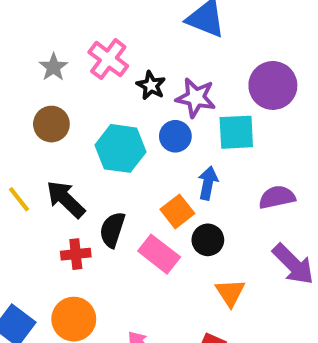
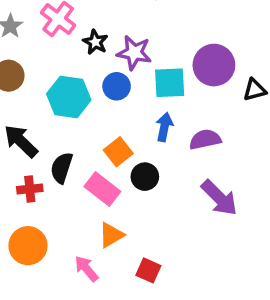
purple circle: (273, 85) -> (214, 65), moved
blue arrow: (208, 183) -> (164, 127), moved
orange triangle: (230, 293) -> (111, 235), moved, turned 32

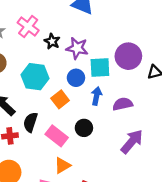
blue circle: (117, 86) -> (76, 78), moved
orange square: (118, 152) -> (60, 99), moved
purple arrow: (219, 198) -> (132, 142), turned -95

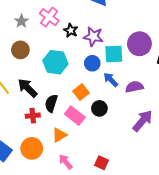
blue arrow: (96, 96) -> (111, 80), turned -56
orange square: (60, 99) -> (81, 92), moved
orange triangle: (62, 165) -> (59, 135), moved

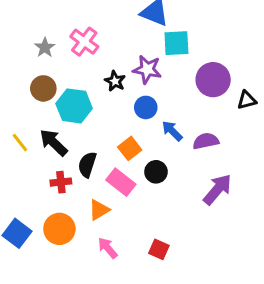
black star: (71, 30) -> (115, 81), moved
cyan square: (114, 54) -> (176, 43), moved
cyan hexagon: (55, 62) -> (74, 106), moved

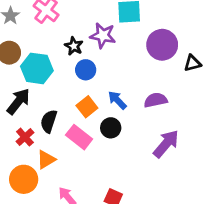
blue circle: (146, 107) -> (86, 70), moved
blue arrow: (172, 131) -> (117, 100), moved
black arrow: (54, 143) -> (18, 101), turned 84
red cross: (61, 182) -> (25, 137), turned -36
orange triangle: (99, 210) -> (46, 160), moved

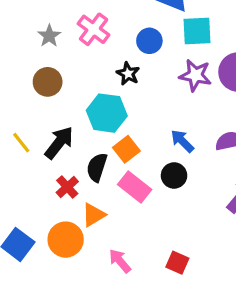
purple star: (103, 35) -> (195, 75), moved
cyan hexagon: (37, 68) -> (107, 113), moved
blue circle: (86, 70) -> (149, 41), moved
orange square: (87, 107) -> (126, 149), moved

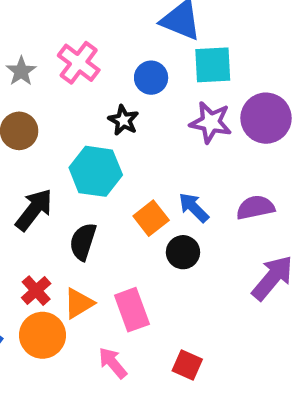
orange square: (126, 149) -> (151, 218), moved
red cross: (67, 187) -> (36, 291), moved
pink rectangle: (135, 187) -> (132, 310), moved, turned 32

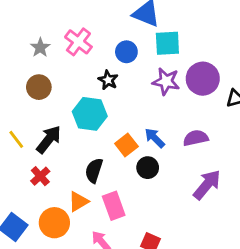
black semicircle: (83, 242) -> (94, 170), moved
red cross: (36, 291) -> (40, 176), moved

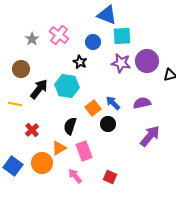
brown circle: (39, 87) -> (21, 69), moved
yellow line: (16, 139) -> (15, 104), turned -40
black arrow: (49, 139) -> (39, 89), moved

